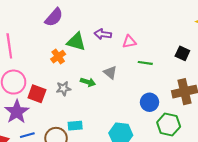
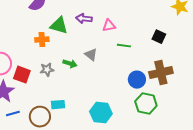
orange cross: (58, 57) -> (42, 40), turned 32
blue circle: (149, 102) -> (137, 80), moved

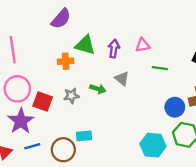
purple arrow: (84, 19) -> (114, 49), moved, turned 91
cyan hexagon: (101, 113) -> (153, 145), moved

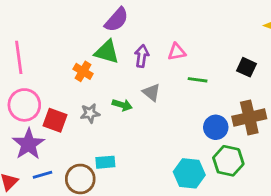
purple semicircle: (61, 19) -> (117, 20), moved
orange cross: (66, 61) -> (83, 71), turned 35

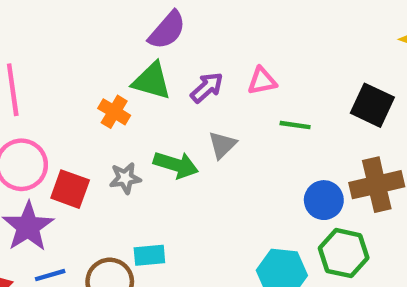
purple arrow: (142, 56) -> (207, 88), turned 40
black square: (247, 67) -> (372, 105), size x1.4
gray triangle: (151, 92) -> (222, 145), turned 36
green arrow: (122, 105) -> (176, 165), size x1.4

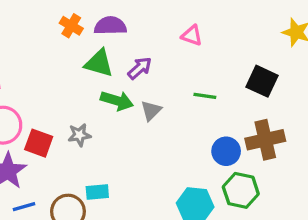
purple semicircle: (167, 30) -> (110, 26), turned -132
pink triangle: (262, 81) -> (192, 36), moved, turned 30
orange cross: (114, 112) -> (71, 26), moved
green arrow: (176, 165) -> (117, 101), moved

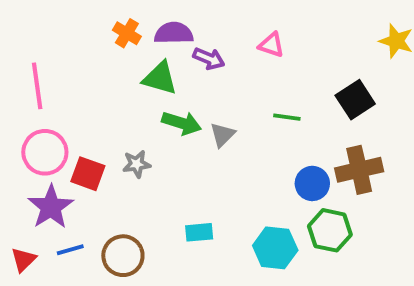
purple arrow: (140, 68) -> (209, 59), moved, turned 65
black square: (262, 81) -> (355, 100), turned 32
cyan rectangle: (97, 192) -> (199, 232), moved

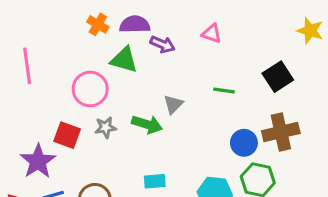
green arrow: (182, 123) -> (147, 124), moved
pink circle: (45, 152) -> (90, 89), moved

